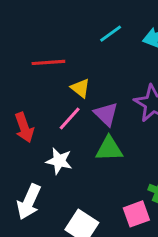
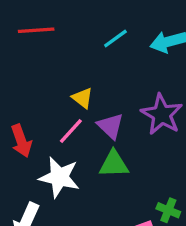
red line: (48, 62) -> (36, 30), moved
white star: (59, 161) -> (59, 177), size x1.4

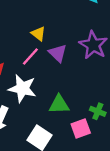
green triangle: (114, 164) -> (59, 104), moved

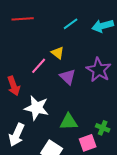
yellow triangle: (38, 34) -> (58, 53), moved
pink line: (30, 56) -> (39, 66), moved

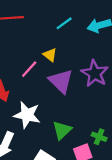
purple triangle: (68, 77) -> (61, 81), size x1.4
green triangle: (69, 122) -> (62, 130), turned -42

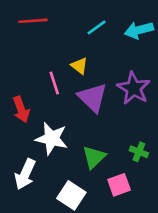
pink line: (29, 69) -> (54, 83), turned -60
green cross: (99, 137) -> (139, 152), moved

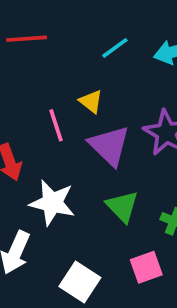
green triangle: (94, 157) -> (122, 206), moved, turned -30

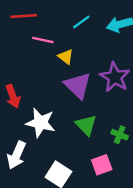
pink line: (56, 125) -> (43, 40), moved, turned -60

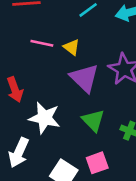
pink line: (43, 40) -> (42, 43), moved
pink square: (102, 165) -> (97, 163), moved

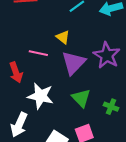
pink line: (42, 43) -> (38, 53), moved
purple triangle: (84, 78) -> (74, 63), turned 30

